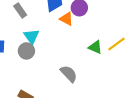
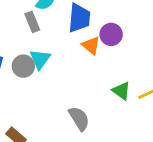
gray circle: (26, 51) -> (23, 66), moved

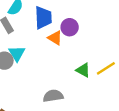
gray semicircle: (79, 119) -> (53, 96), turned -60

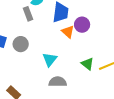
cyan triangle: (17, 54) -> (50, 59), moved

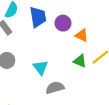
orange triangle: (68, 32) -> (82, 35), moved

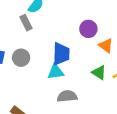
blue trapezoid: (38, 17) -> (61, 54), moved
cyan triangle: (41, 67) -> (56, 72), turned 49

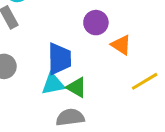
green triangle: (99, 73) -> (77, 87), moved

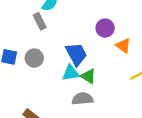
blue trapezoid: (59, 59) -> (76, 54), turned -30

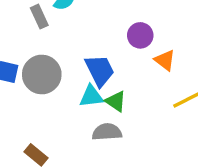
gray rectangle: (40, 21) -> (39, 17), moved
gray circle: (34, 58) -> (42, 75), size x1.5

